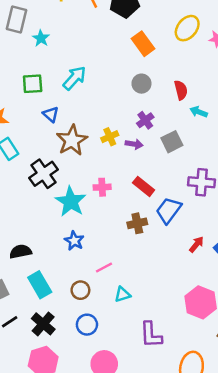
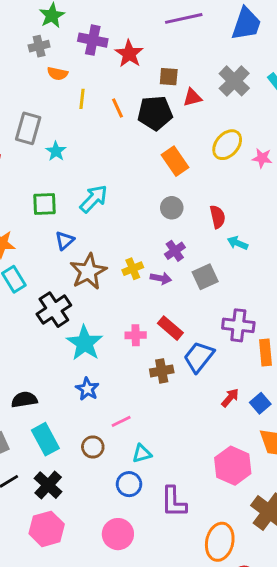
blue triangle: (51, 114) -> (65, 240), turned 35
pink cross: (102, 187) -> (136, 335), moved
blue circle: (87, 325) -> (129, 484), moved

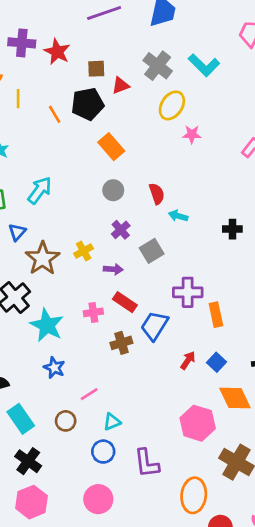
orange line: (117, 108) -> (55, 114), moved
yellow ellipse: (227, 145) -> (172, 105), moved
purple arrow: (161, 278) -> (113, 269), moved

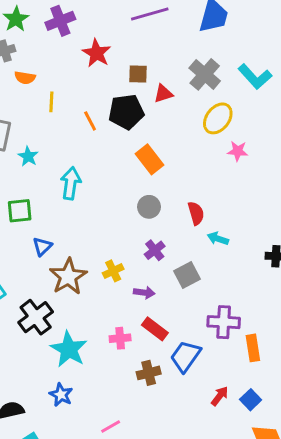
purple cross: (22, 43) -> (60, 21), moved, turned -30
cyan arrow: (40, 190) -> (71, 183), moved, turned -32
blue star: (54, 368) -> (61, 395), moved

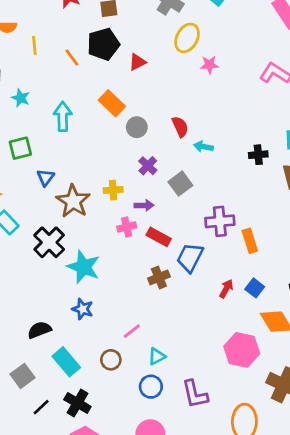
red triangle: (163, 94) -> (137, 62), moved
orange rectangle: (150, 159) -> (112, 103), moved
yellow cross: (113, 271) -> (113, 190), turned 30
pink cross: (120, 338) -> (127, 227), moved

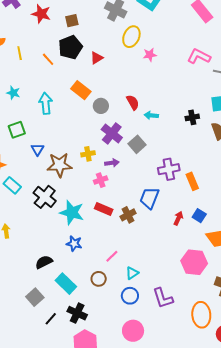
purple cross: (148, 166) -> (112, 133), size x1.5
brown star: (73, 201) -> (59, 165), turned -30
red rectangle: (159, 237) -> (104, 209), moved

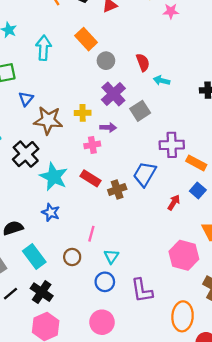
orange rectangle: (192, 181) -> (196, 163), turned -48
blue square: (199, 216) -> (198, 191), moved
pink line: (112, 256) -> (91, 234), turned -40
cyan triangle: (132, 273) -> (111, 256), turned -32

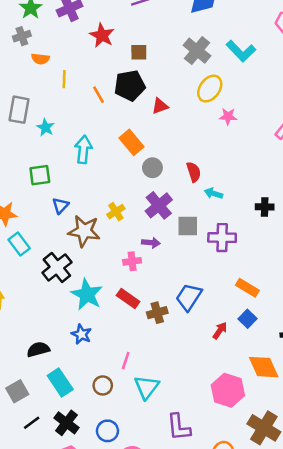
gray square: (140, 111) -> (188, 226), turned 30
yellow cross: (83, 113) -> (116, 212), moved, turned -35
purple cross: (172, 145) -> (222, 238), moved
cyan triangle: (111, 256) -> (147, 387), size x1.5
blue circle: (105, 282) -> (107, 431), moved

